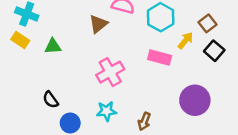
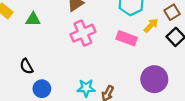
pink cross: (110, 72) -> (83, 33), moved
cyan star: (107, 111) -> (86, 88), moved

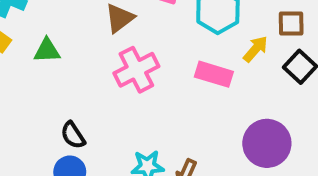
brown square: (172, 12) -> (291, 23), turned 35
black semicircle: (26, 66) -> (73, 135), moved

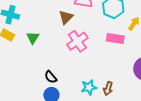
green triangle: (47, 51) -> (33, 38), turned -48

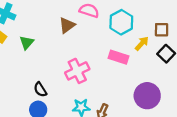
pink cross: (77, 41) -> (77, 71), moved

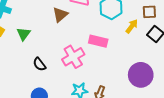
pink rectangle: (119, 57) -> (98, 41), moved
black semicircle: (40, 90) -> (39, 64), moved

